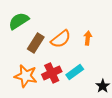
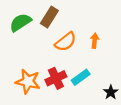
brown rectangle: (36, 43) -> (49, 17), moved

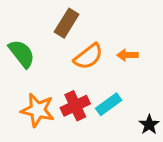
green semicircle: (20, 22) -> (22, 54), moved, turned 85
orange arrow: (95, 41) -> (127, 55), turned -96

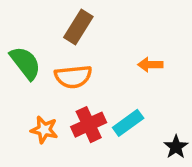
orange semicircle: (88, 56) -> (73, 77), moved, turned 32
orange star: (38, 110) -> (44, 130), size x0.7

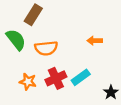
brown rectangle: (78, 27) -> (33, 15), moved

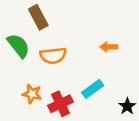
brown rectangle: (33, 15) -> (38, 17), turned -60
red cross: (56, 78) -> (60, 104), moved

